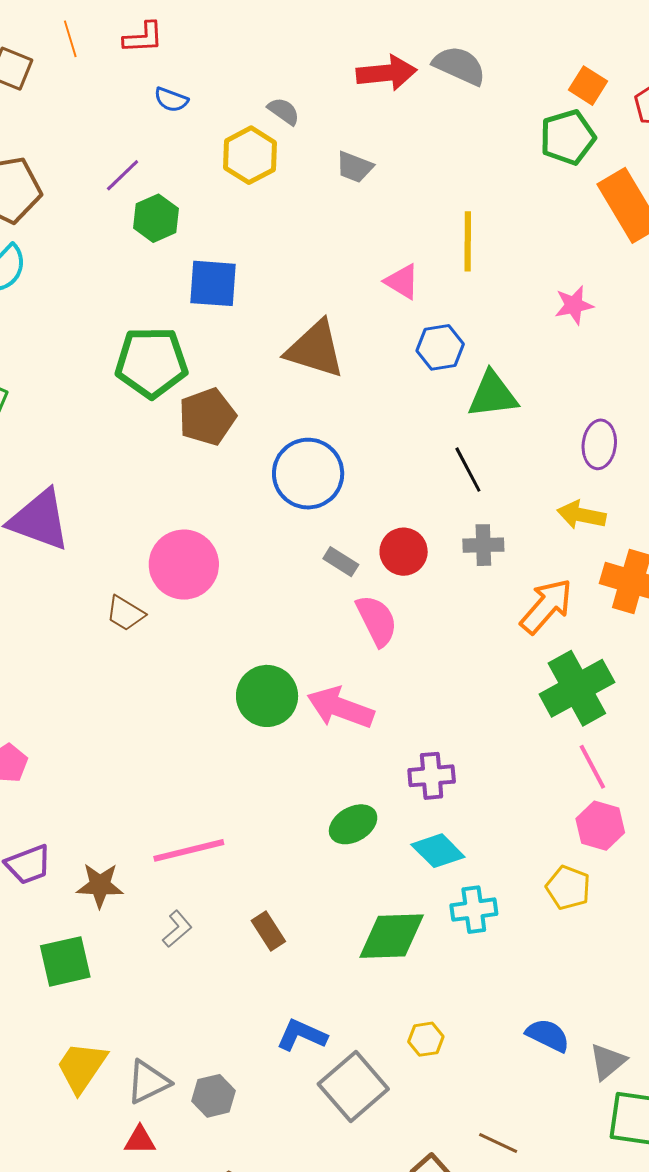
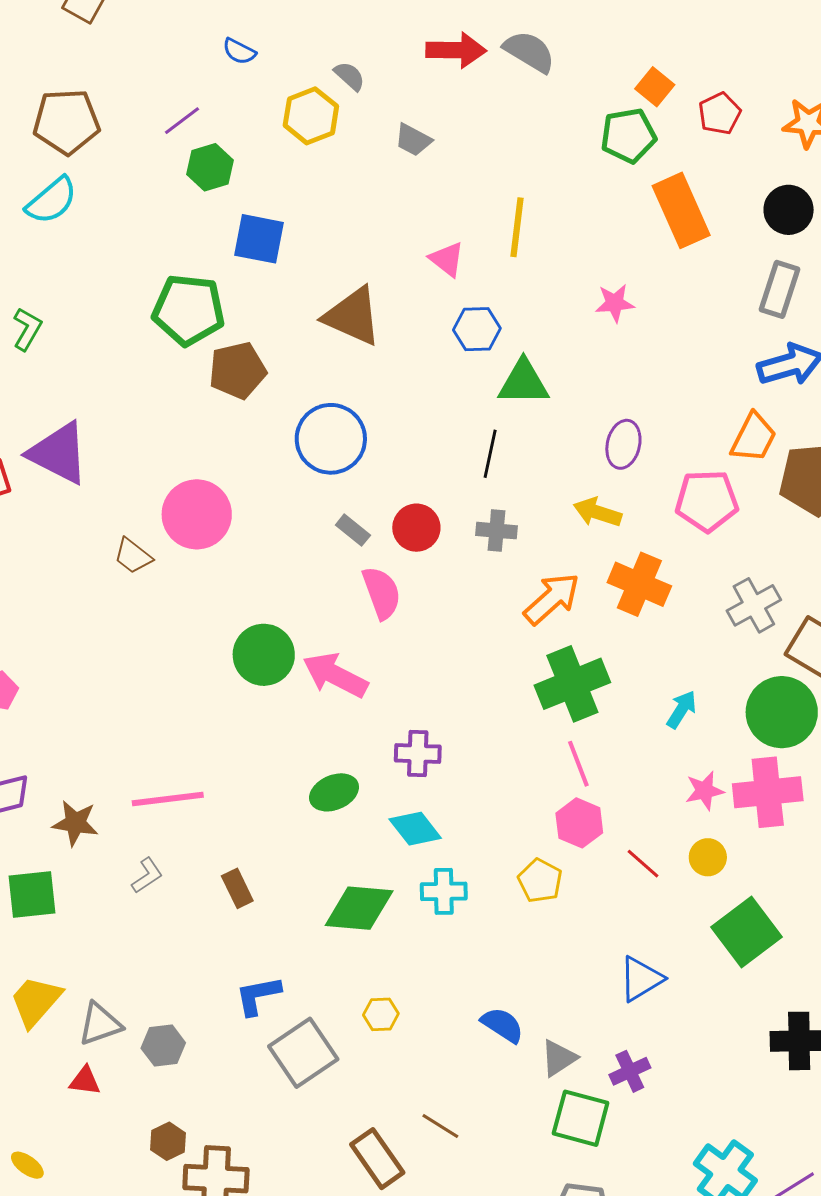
black line: (468, 470) -> (490, 454), turned 33
blue L-shape: (302, 1035) -> (258, 996), turned -42

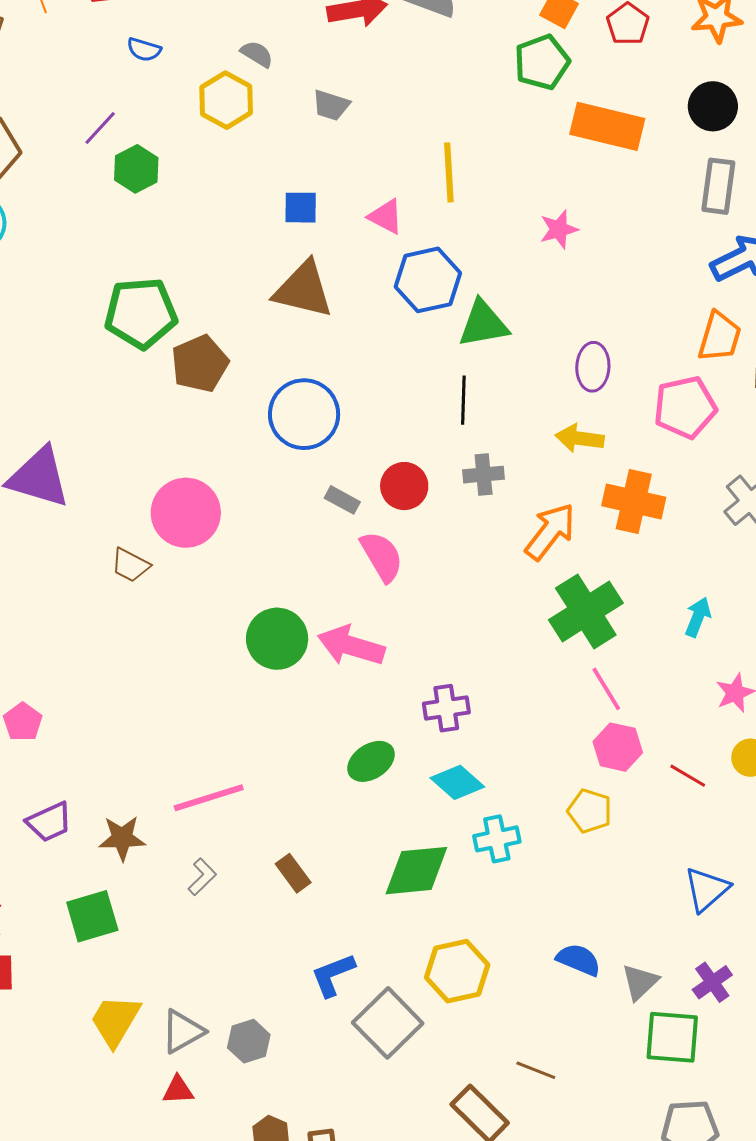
orange rectangle: (681, 210) -> (607, 126), turned -42
blue square: (259, 239) -> (301, 208), moved, size x0.7
blue hexagon: (477, 329) -> (428, 280), size x1.4
yellow hexagon: (381, 1014) -> (457, 971), size x1.8

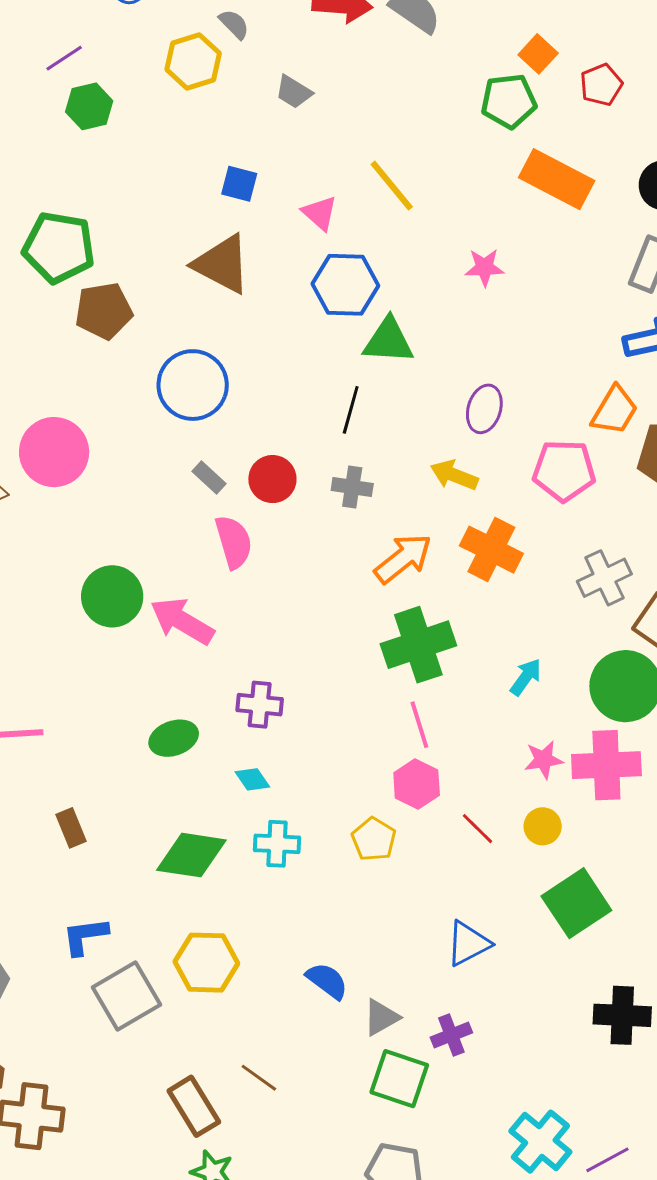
yellow line: (449, 172) -> (392, 186), turned -50
cyan diamond: (457, 782) -> (252, 779), size x0.7

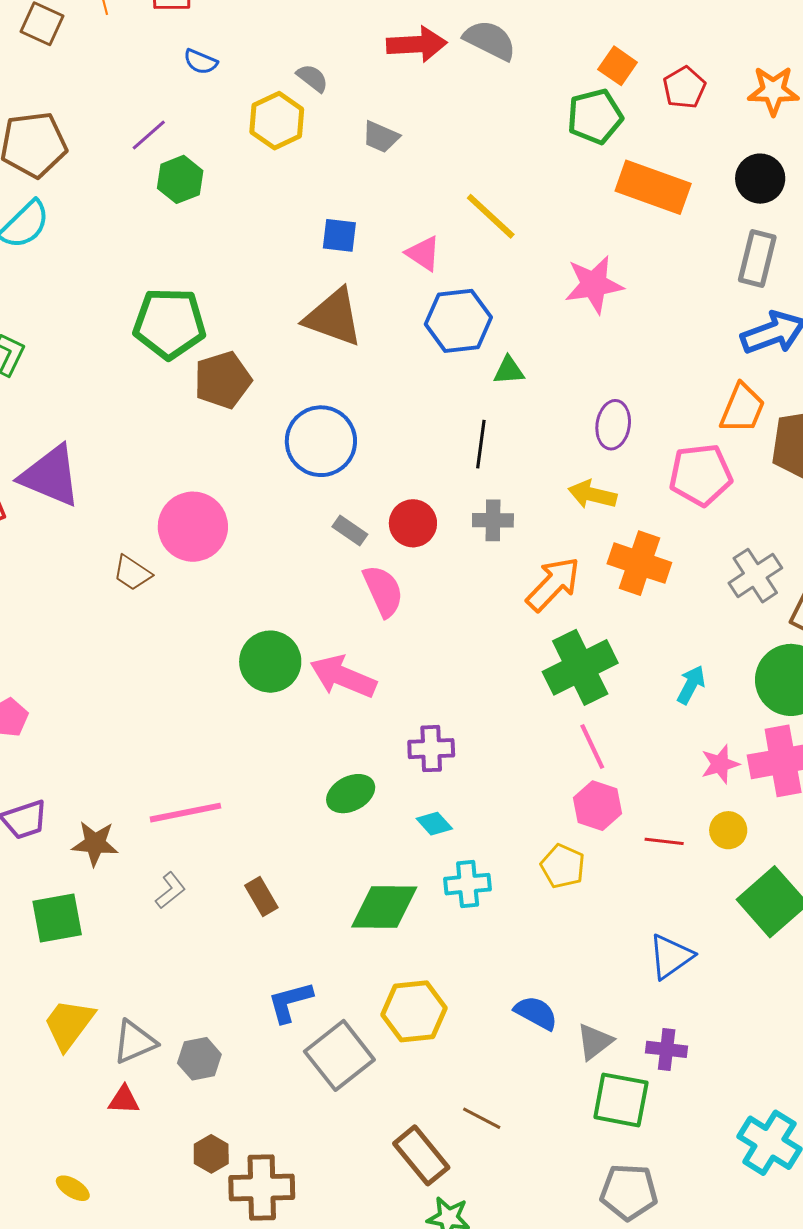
pink star: (485, 267) -> (594, 285), size x1.5
green triangle: (388, 341) -> (509, 370), size x0.6
red line: (478, 829) -> (664, 841), turned -30
purple cross: (451, 1035) -> (667, 1049), turned 36

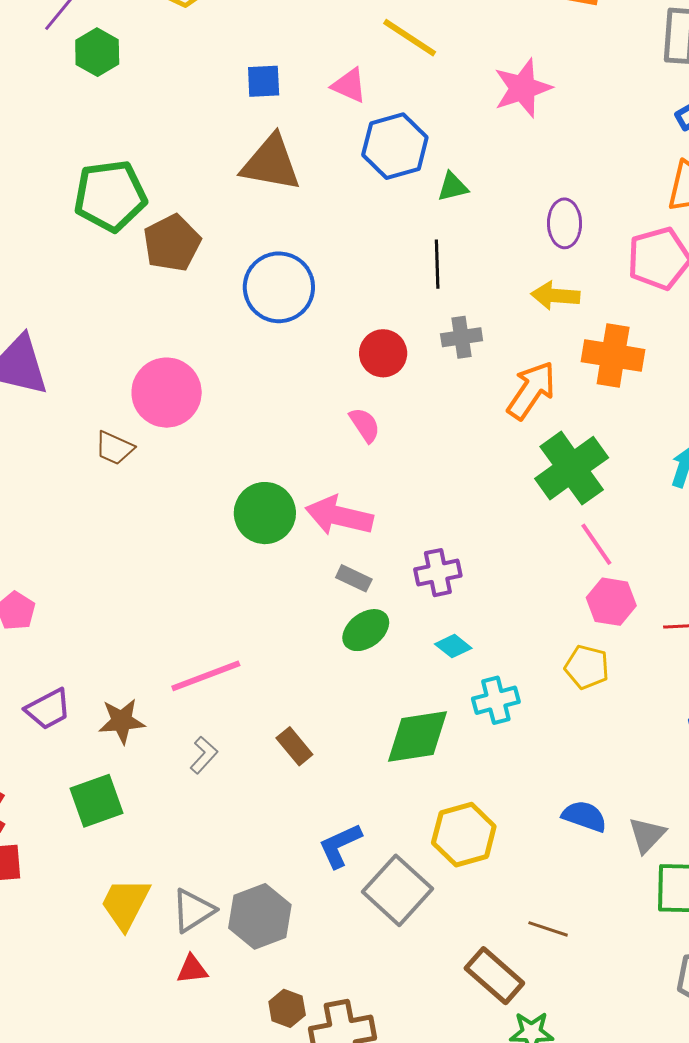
gray rectangle: (350, 531) -> (354, 578), moved
pink semicircle: (383, 591) -> (365, 425), size x0.7
gray hexagon: (199, 1059) -> (260, 916), size x1.5

